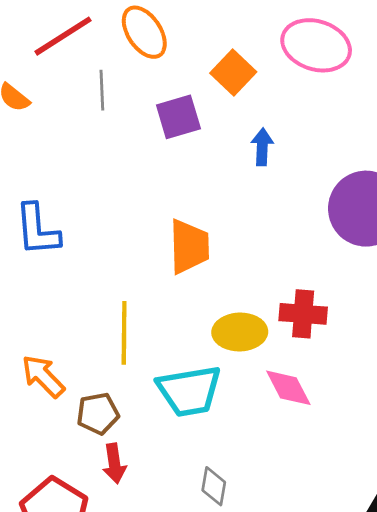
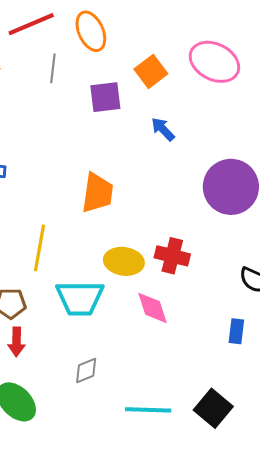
blue arrow: (262, 147) -> (163, 129), turned -56
gray diamond: (214, 486) -> (86, 371), turned 48

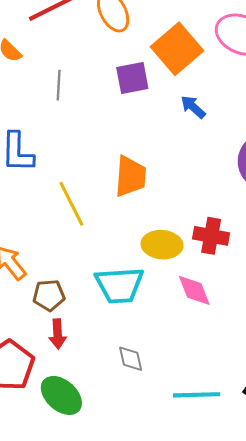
gray line: (53, 68) -> (59, 85), moved
orange square: (151, 71) -> (177, 49), size x1.5
yellow line: (39, 248) -> (71, 204), moved, turned -33
gray diamond: (86, 371) -> (131, 359), turned -76

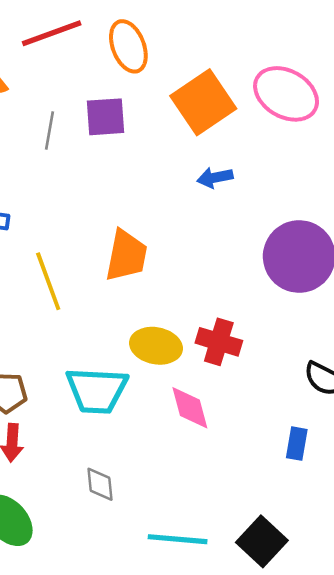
purple square: (132, 78) -> (105, 117), moved
blue arrow: (193, 107) -> (215, 178), turned -60

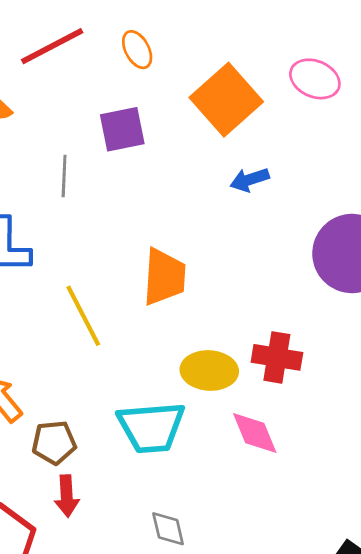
orange ellipse: (128, 46) -> (137, 50), size x0.7
pink ellipse: (286, 94) -> (315, 79), size x0.7
gray line: (49, 131) -> (64, 176), moved

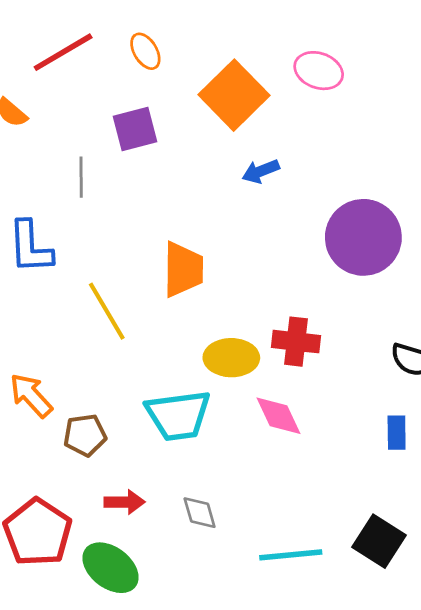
red arrow: (67, 496) -> (125, 502), moved, turned -84

